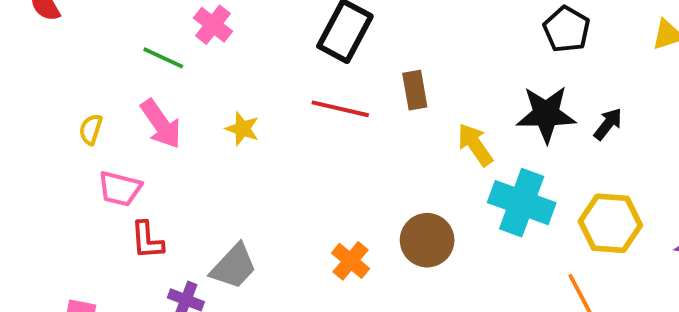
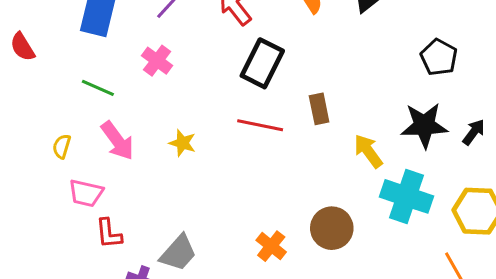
green line: (163, 58) -> (98, 88), moved

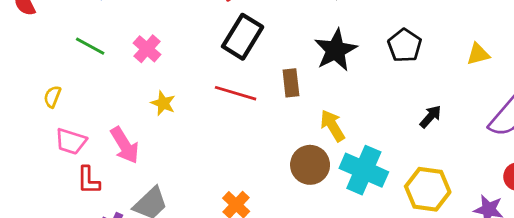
pink cross: (157, 61) -> (147, 49), moved
black star: (424, 125) -> (336, 50), moved, turned -30
pink arrow: (117, 141) -> (125, 145), moved
brown circle: (332, 228) -> (310, 165), moved

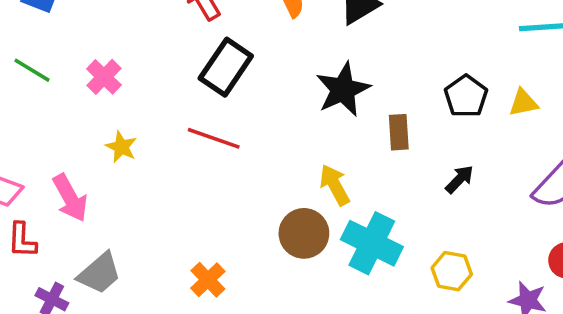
black pentagon: (405, 45) -> (466, 96), moved
brown rectangle: (291, 83) -> (399, 132), moved
yellow hexagon: (428, 189) -> (452, 271), size x0.7

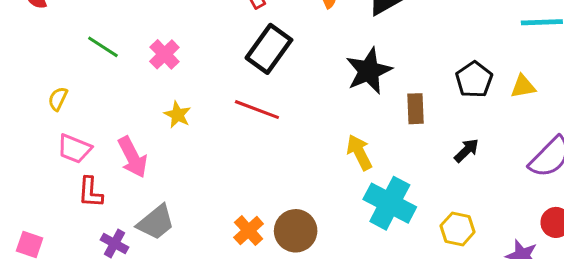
brown circle: (304, 233) -> (296, 231), moved

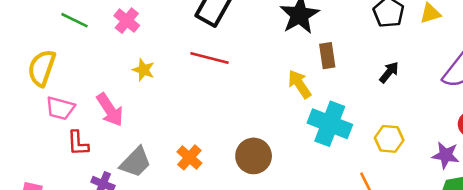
yellow semicircle: (58, 99) -> (42, 68), size x1.8
brown rectangle: (416, 109) -> (327, 56), moved
orange cross: (249, 231) -> (189, 157), moved

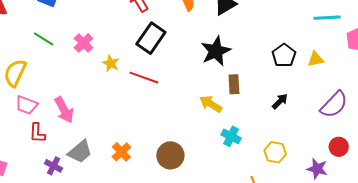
yellow star: (144, 70) -> (111, 63), moved
yellow arrow: (299, 84) -> (211, 104), turned -30
cyan cross: (330, 124) -> (231, 136), size x0.6

